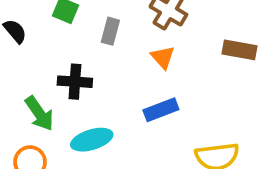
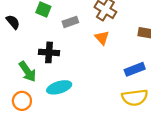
gray rectangle: (110, 31) -> (70, 22), turned 56
blue rectangle: (161, 110) -> (135, 69), moved

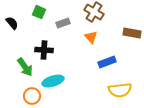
blue rectangle: (135, 69) -> (107, 62), moved
orange circle: (22, 101) -> (32, 96), moved

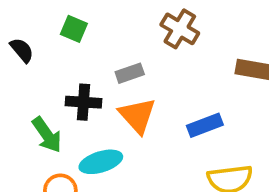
gray rectangle: (63, 23) -> (130, 73), moved
orange triangle: (91, 37) -> (137, 116), moved, size x1.5

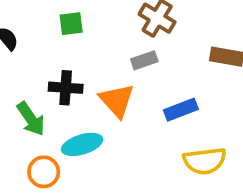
green square: (74, 29) -> (71, 24), moved, turned -30
gray rectangle: (130, 73) -> (144, 60), moved

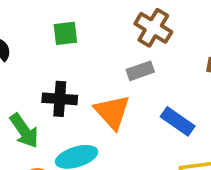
blue rectangle: (181, 110) -> (178, 121), turned 56

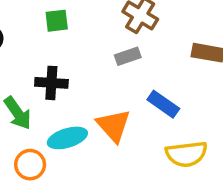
orange triangle: (112, 112) -> (114, 126), moved

